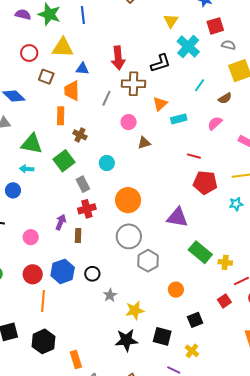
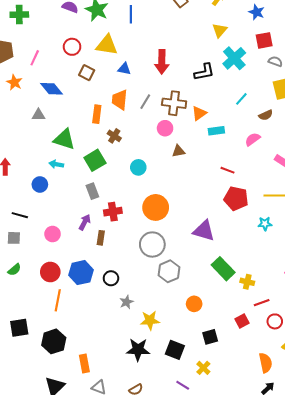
brown cross: (133, 84) -> (174, 103), moved
orange trapezoid: (72, 91) -> (120, 100), moved
gray rectangle: (83, 184) -> (92, 191), moved

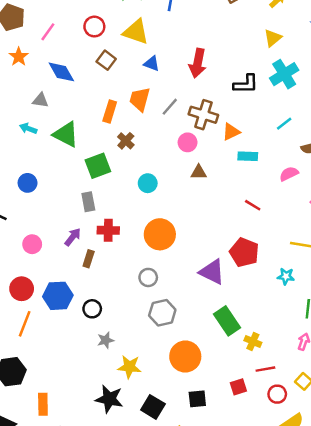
cyan arrow: (56, 164) -> (28, 128), moved
red pentagon: (236, 198) -> (244, 252), moved
gray circle: (152, 244) -> (148, 277), size x0.6
orange circle: (194, 304) -> (185, 357), size x1.6

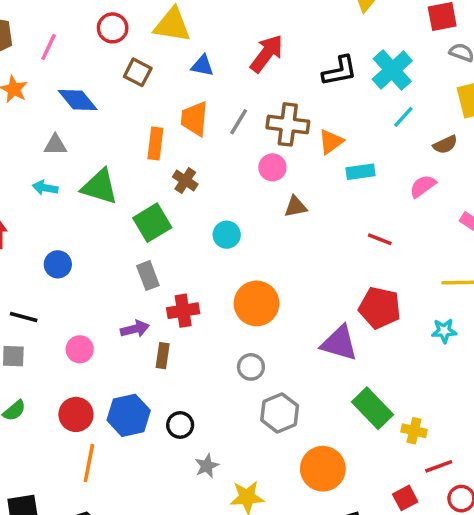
red arrow: (198, 63) -> (267, 54), turned -144
cyan cross: (284, 74) -> (392, 70), moved
purple arrow: (73, 237) -> (135, 329), turned 48

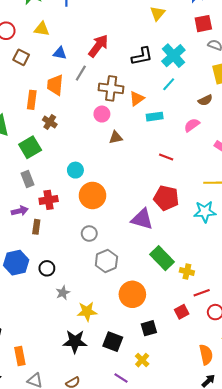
yellow triangle: (172, 25) -> (42, 29), size x0.7
cyan line: (403, 117) -> (169, 84), moved
gray line: (239, 122) -> (81, 73), moved
cyan circle: (227, 235) -> (75, 170), moved
cyan star: (444, 331) -> (205, 212), size x1.5

